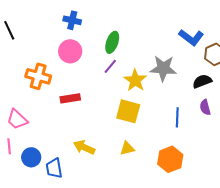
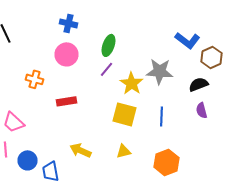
orange cross: (38, 76) -> (34, 79), size x0.7
blue line: (177, 117) -> (162, 116), moved

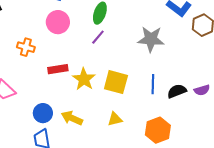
yellow star: (132, 83) -> (84, 79), moved
black semicircle: (198, 84) -> (177, 91), moved
purple semicircle: (202, 110) -> (202, 90), moved, turned -91
blue circle: (28, 160) -> (43, 113), moved

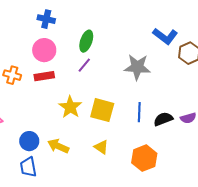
red rectangle: (58, 69) -> (44, 76), moved
yellow triangle: (115, 119) -> (101, 147), turned 49

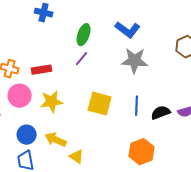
blue L-shape: (165, 36) -> (128, 30), moved
pink circle: (44, 50) -> (20, 96), moved
yellow star: (70, 107) -> (52, 102), moved, turned 30
yellow triangle: (101, 147) -> (77, 157), moved

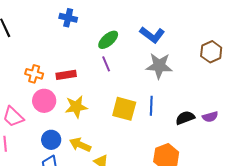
green ellipse: (84, 35) -> (108, 40), turned 30
purple line: (82, 59) -> (106, 64), turned -63
blue line: (137, 106) -> (151, 106), moved

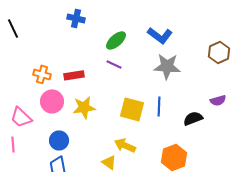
purple line: (106, 64) -> (114, 64), turned -42
purple semicircle: (210, 117) -> (218, 100), moved
yellow arrow: (80, 145) -> (125, 145), moved

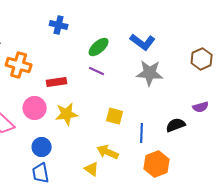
orange cross: (42, 74) -> (19, 65), moved, size x1.4
blue line: (159, 106) -> (142, 133), moved
yellow square: (132, 109) -> (115, 116), size x0.7

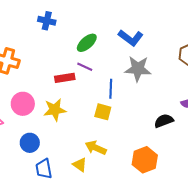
red rectangle: (57, 82) -> (65, 78), moved
blue line: (142, 133) -> (111, 89), moved
blue trapezoid: (41, 173) -> (44, 169), moved

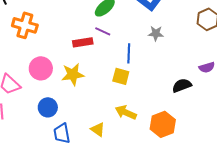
gray star: (138, 69) -> (156, 33), size x0.6
yellow arrow: (96, 148) -> (126, 112), moved

